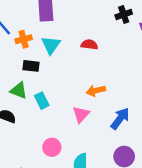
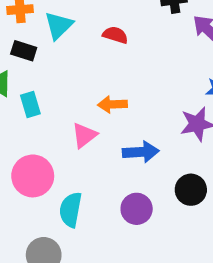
blue arrow: (120, 119) -> (141, 152), turned 40
pink circle: (52, 147) -> (33, 176), size x1.5

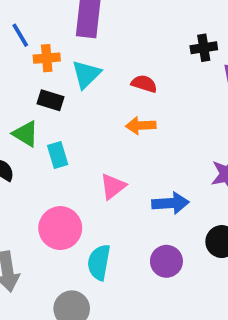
orange arrow: (112, 104) -> (141, 125), moved

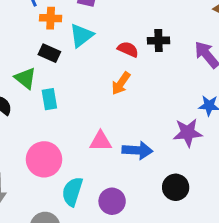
black cross: (204, 48) -> (159, 41), moved
orange arrow: (141, 125) -> (121, 83), turned -60
pink triangle: (113, 186) -> (101, 141), moved, turned 30
purple circle: (166, 261) -> (112, 201), moved

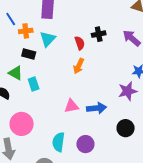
red semicircle: (128, 49) -> (80, 43), turned 56
pink circle: (44, 159) -> (22, 124), moved

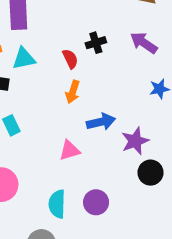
cyan triangle: (48, 39) -> (24, 59), turned 42
purple star: (128, 91) -> (135, 141), moved
blue arrow: (97, 108) -> (101, 122), moved

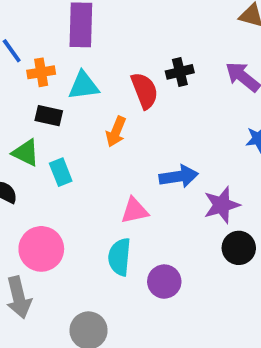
red semicircle: (70, 59) -> (145, 91), size x1.4
orange arrow: (73, 92) -> (116, 132), moved
cyan semicircle: (57, 204) -> (119, 257), moved

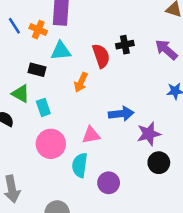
orange cross: (41, 72) -> (38, 30), moved, turned 30
pink circle: (41, 249) -> (51, 144), moved

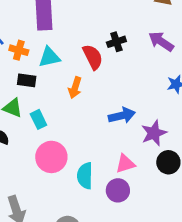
orange cross: (38, 30) -> (19, 50), moved
pink triangle: (91, 135) -> (125, 164), moved

